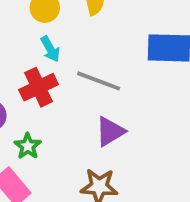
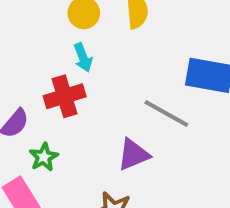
gray line: (99, 81) -> (166, 113), moved

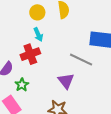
purple triangle: (133, 155) -> (66, 81), turned -42

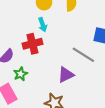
purple triangle: (66, 81) -> (66, 75), turned 36

